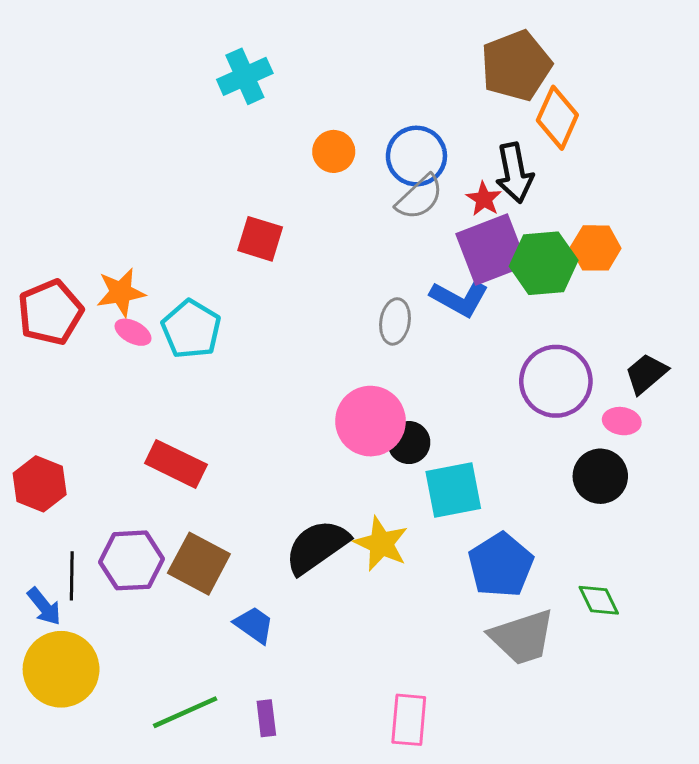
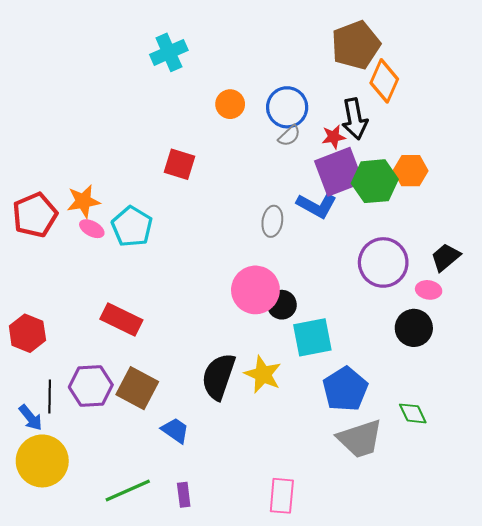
gray semicircle: (420, 197) -> (289, 136), size x0.7
red star: (484, 199) -> (334, 137), turned 30
black semicircle: (317, 547) -> (219, 376), turned -36

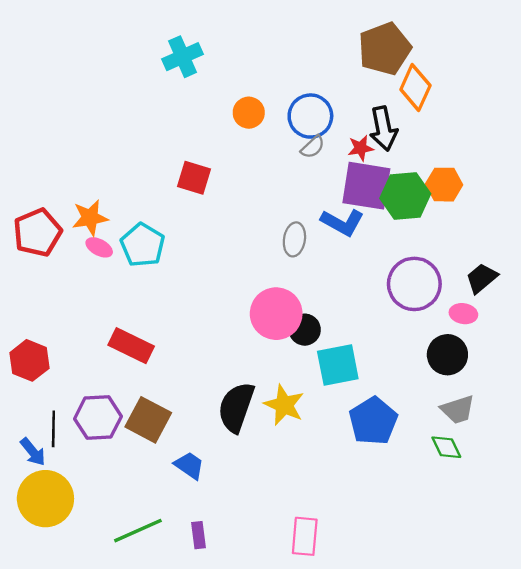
purple square: (339, 172) -> (366, 186), turned 30
gray trapezoid: (360, 439) -> (458, 410), moved, size x0.7

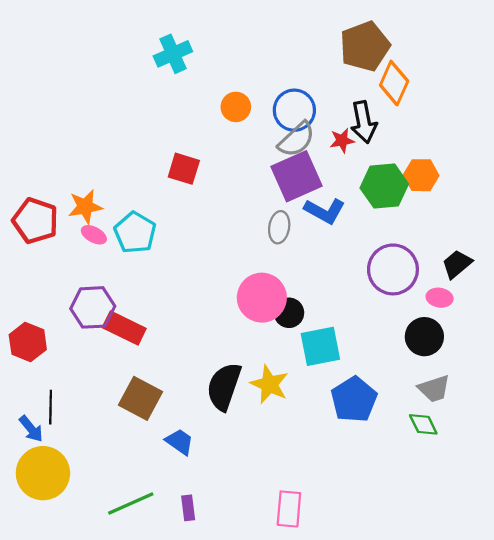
gray semicircle: (313, 147) -> (297, 139), size x1.6
purple square: (366, 186) -> (297, 176), moved, turned -33
red pentagon: (37, 233) -> (35, 221), turned -30
purple hexagon: (98, 418) -> (93, 307), moved

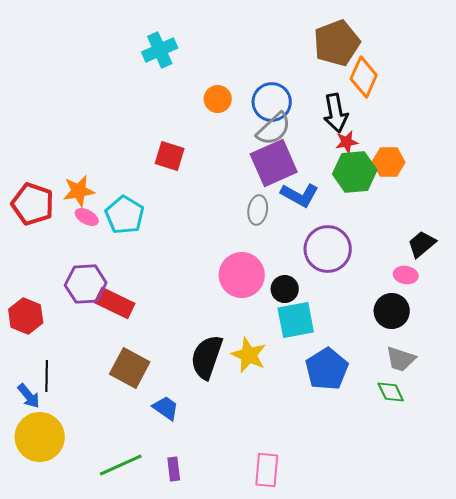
red star: (342, 141) -> (347, 142), moved
purple circle: (393, 269) -> (328, 249), moved
black circle: (289, 313) -> (285, 289), moved
gray trapezoid: (434, 389) -> (401, 359), turned 36

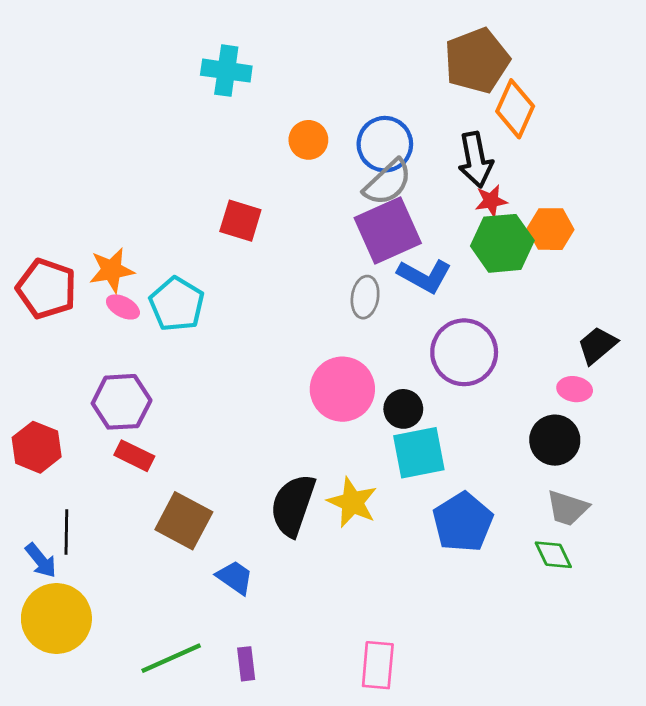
cyan cross: (160, 50) -> (226, 71), turned 32
red rectangle: (115, 303) -> (134, 456), moved, size x0.7

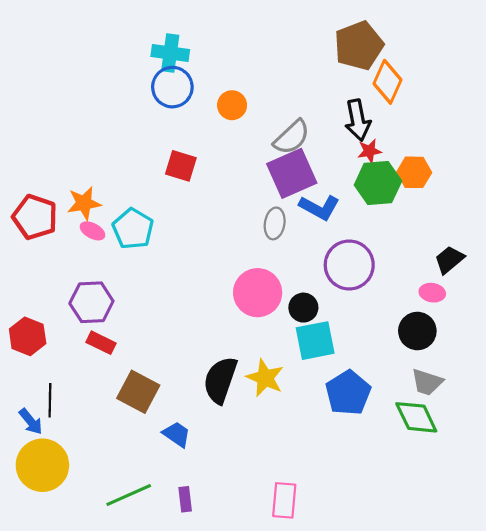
blue circle: (385, 144) -> (172, 87), moved
green diamond: (553, 555) -> (416, 417), size x1.5

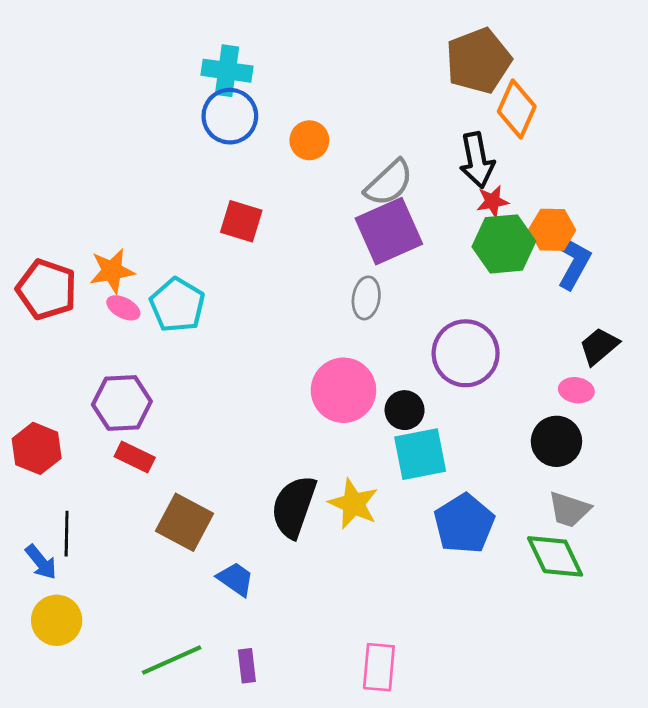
blue L-shape: (319, 207) -> (574, 262), moved, turned -90
yellow circle: (42, 465) -> (57, 620), size x0.7

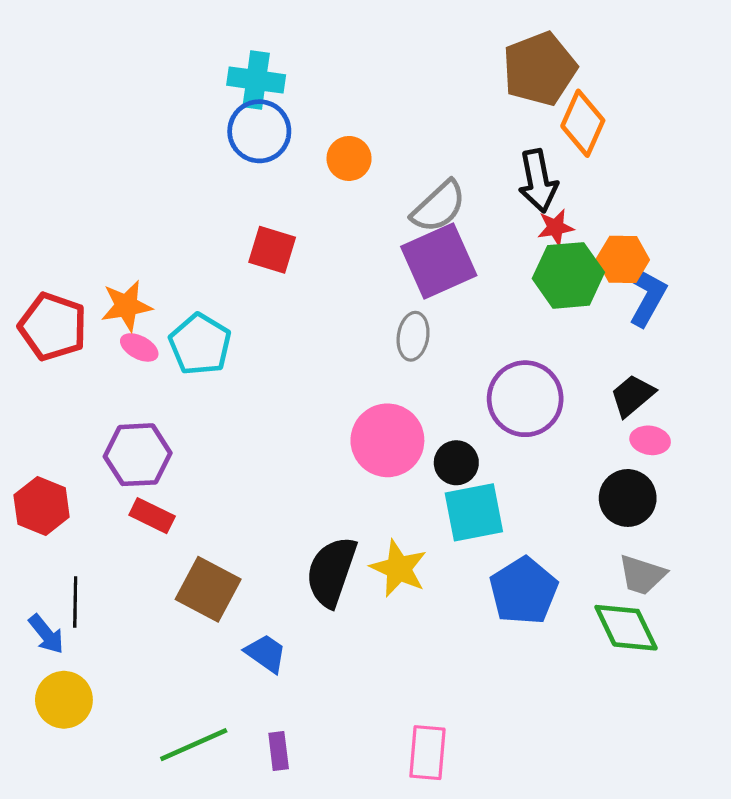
black trapezoid: (599, 346) -> (632, 395), moved

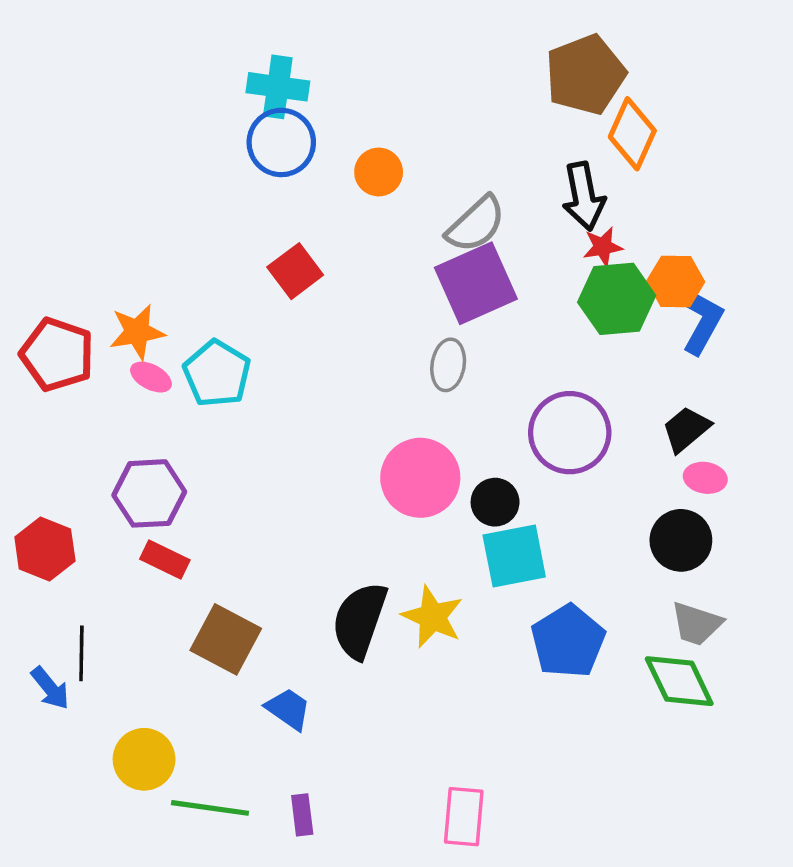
red square: (272, 250) -> (295, 271), turned 36
yellow circle: (64, 700) -> (144, 759), moved
green line: (194, 745) -> (210, 808), turned 32

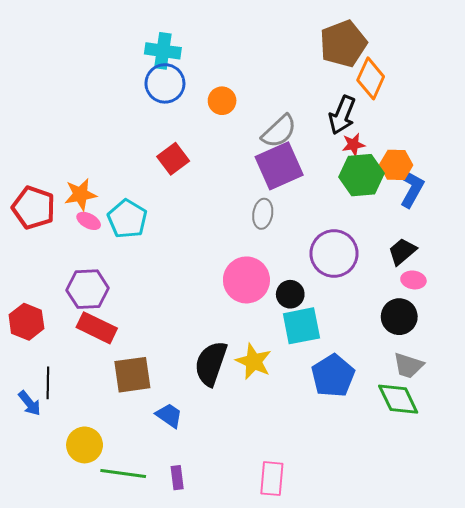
black arrow: (584, 196) -> (342, 115), turned 33
red rectangle: (165, 559) -> (97, 328), size x1.4
brown square: (226, 639) -> (132, 375), turned -36

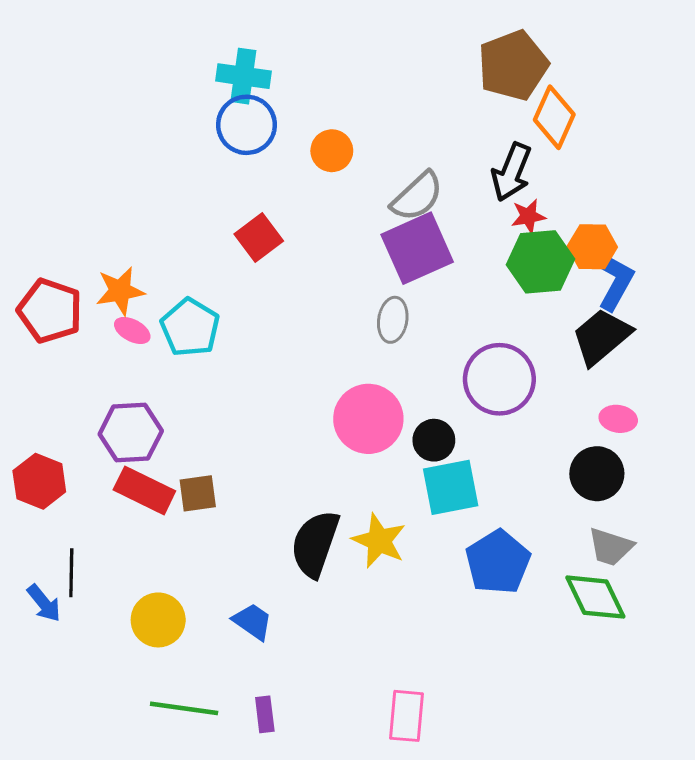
black trapezoid: (402, 251) -> (601, 337), moved, size x1.4
brown square: (132, 375) -> (198, 493), moved, size x0.7
yellow circle: (85, 445) -> (158, 620), moved

